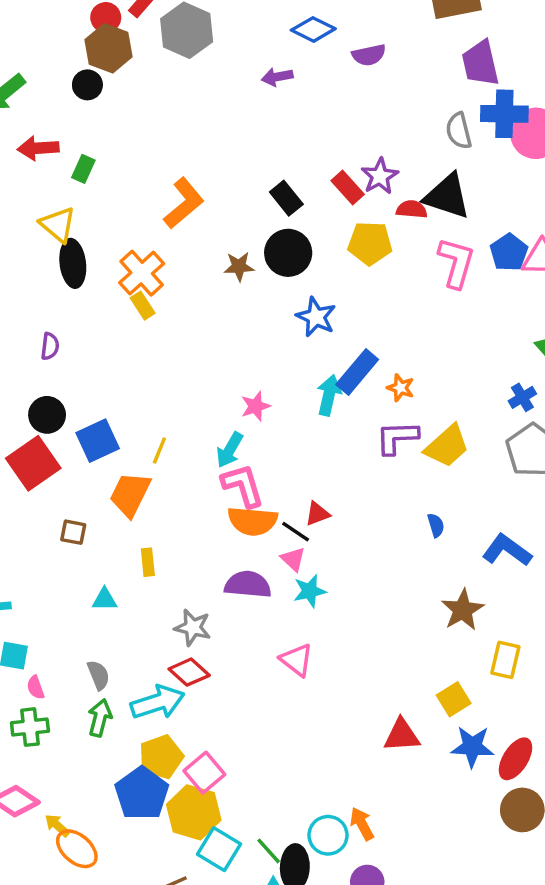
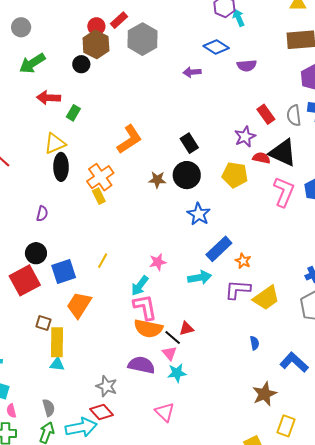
red rectangle: (348, 188) -> (266, 114), moved
yellow triangle: (58, 225) -> (55, 143), turned 50
cyan arrow: (329, 395) -> (200, 277), moved, turned 60
yellow line: (159, 451) -> (103, 261), moved
yellow rectangle: (148, 562) -> (57, 342), moved, size x1.8

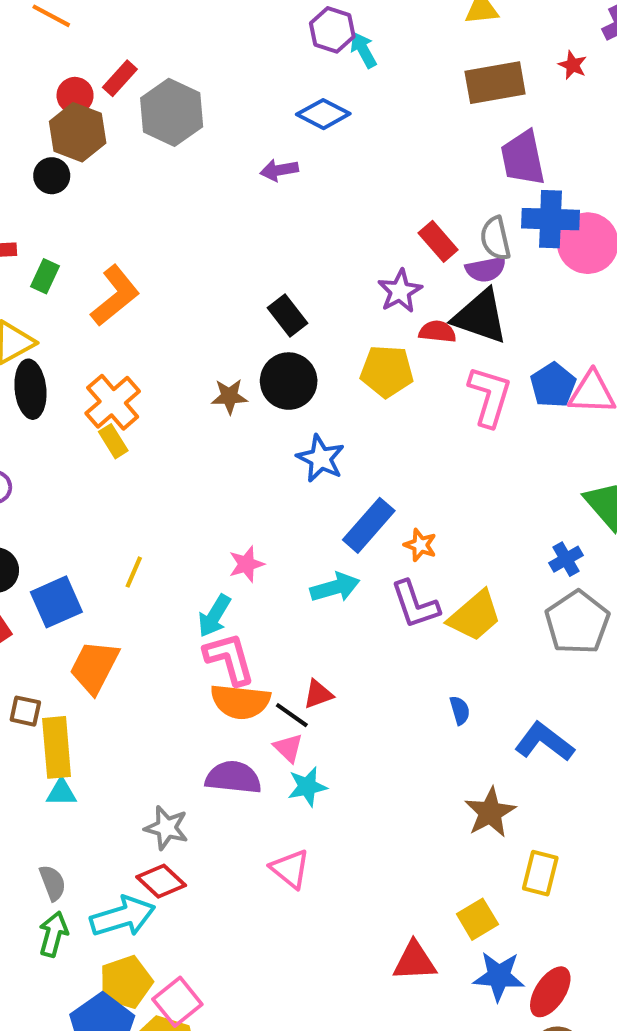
purple semicircle: (247, 66) -> (486, 269), moved
orange L-shape: (129, 139) -> (115, 296), moved
purple L-shape: (238, 290) -> (415, 605), turned -108

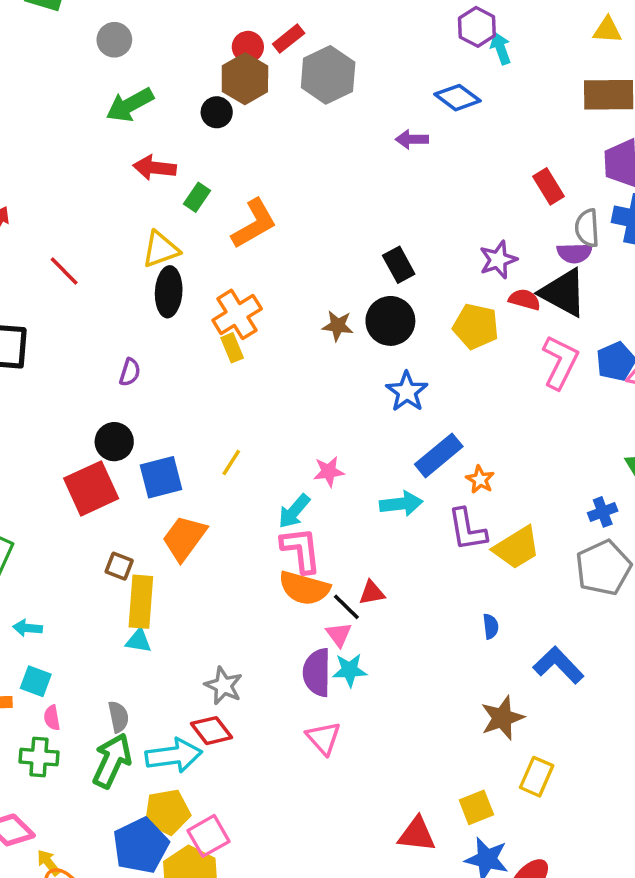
red rectangle: (438, 241) -> (548, 186), moved
purple semicircle: (233, 777) -> (317, 673), moved, turned -105
green arrow: (53, 934) -> (112, 761), size x1.4

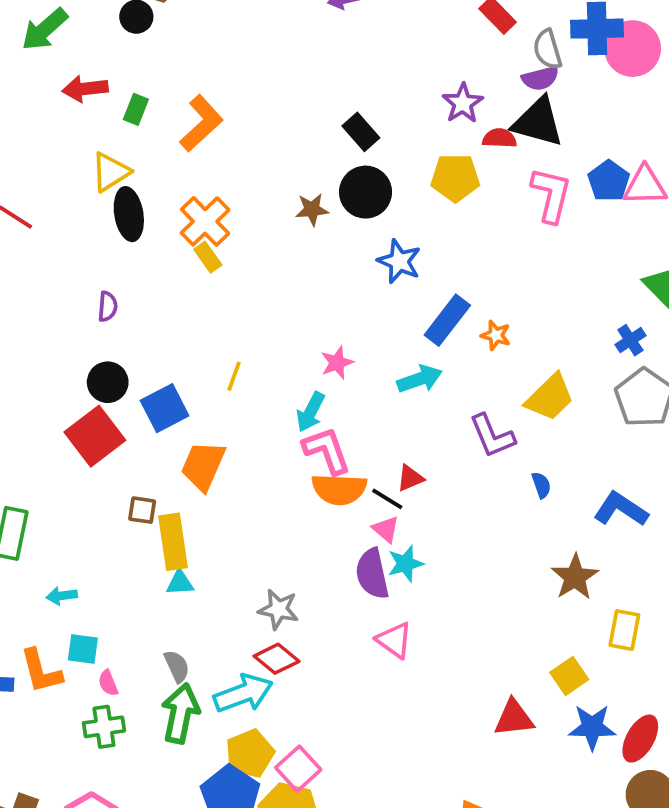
purple L-shape: (467, 530) -> (492, 436), moved

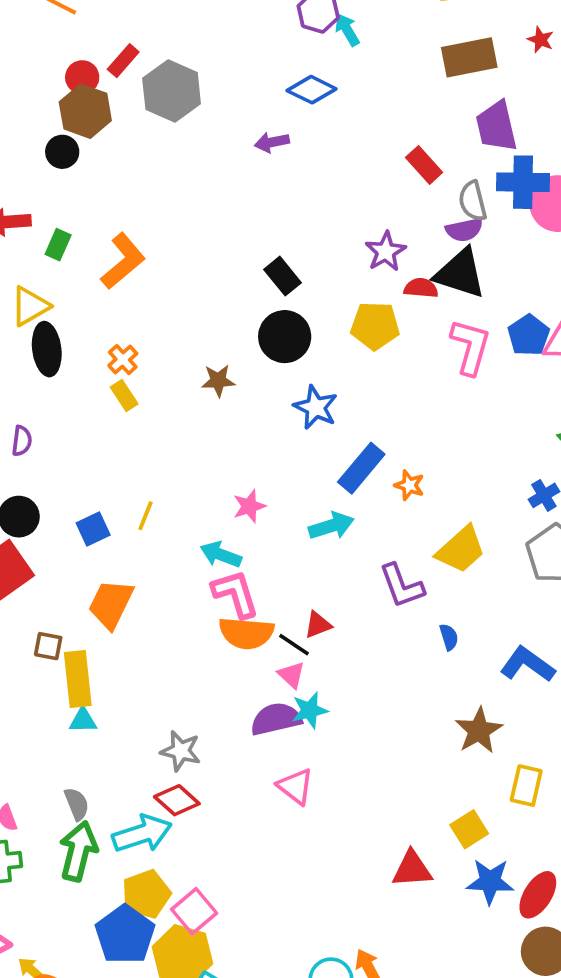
brown star: (312, 209) -> (218, 381), moved
orange cross: (205, 221) -> (123, 360), size x0.6
blue square: (165, 408) -> (93, 529), moved, size x0.7
cyan arrow: (311, 412) -> (221, 555), turned 81
purple semicircle: (372, 574) -> (276, 719), turned 87

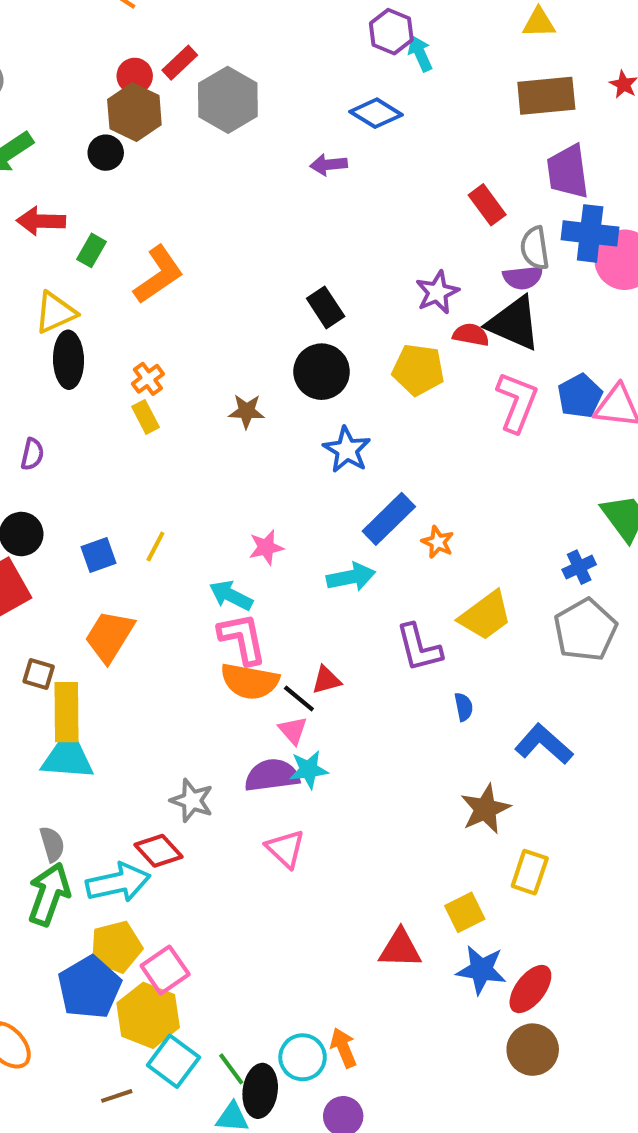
cyan triangle: (83, 720) -> (68, 756), size x1.8
gray star: (181, 751) -> (192, 801), moved

